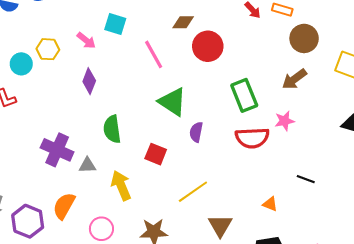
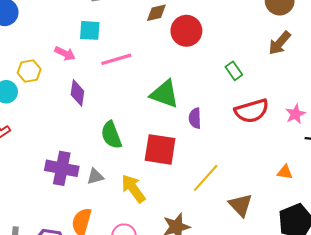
pink line: (154, 54) -> (116, 59), moved, turned -64
green rectangle: (244, 95) -> (234, 71), size x0.6
pink star: (285, 121) -> (295, 114), moved
red square: (156, 154) -> (160, 149), size x1.5

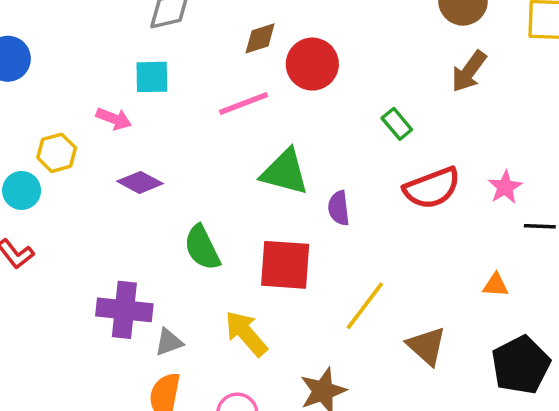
pink line: (116, 59) -> (244, 104), moved
purple diamond: (77, 93) -> (140, 182), turned -65
gray triangle: (95, 176) -> (169, 342), moved

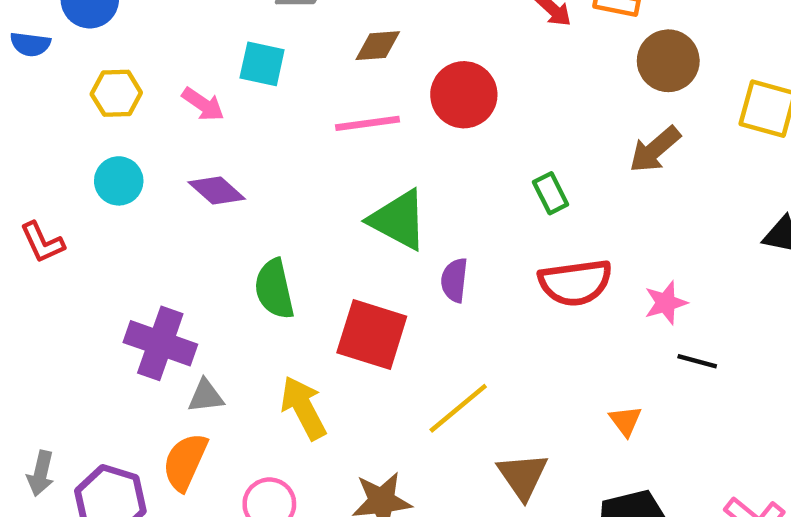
brown diamond: (260, 38) -> (378, 46), moved
yellow hexagon: (57, 153) -> (116, 93), moved
cyan circle: (22, 190) -> (119, 181), moved
orange triangle: (496, 285) -> (625, 421), turned 36

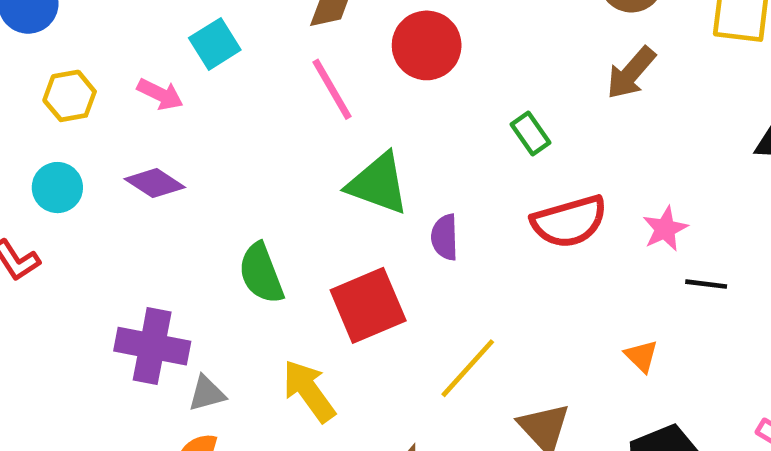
cyan square: (262, 64) -> (215, 44), turned -36
pink line: (367, 123) -> (332, 89), turned 76
cyan circle: (119, 181) -> (57, 188), moved
purple diamond: (217, 191) -> (155, 183), moved
red square: (372, 335) -> (368, 305), turned -32

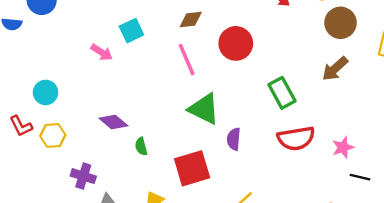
yellow hexagon: (70, 96) -> (53, 135), moved
green rectangle: (530, 134) -> (282, 93), size x1.5
purple diamond: (155, 183) -> (113, 122), moved
green semicircle: (261, 273) -> (141, 146), size x0.6
purple cross: (152, 346) -> (83, 176), size x0.7

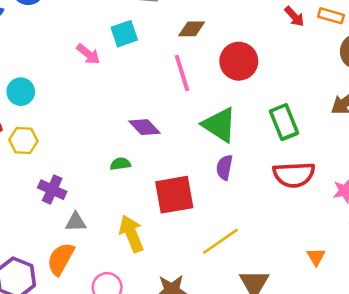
green triangle: (204, 109) -> (219, 125), moved
purple diamond: (113, 122) -> (145, 127), moved
green semicircle: (141, 146) -> (120, 164), turned 90

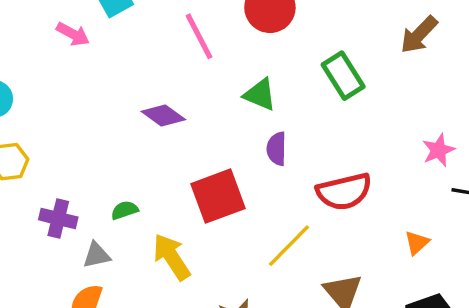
green triangle: (219, 125) -> (260, 95), size x0.7
green semicircle: (120, 164) -> (125, 210), moved
red semicircle: (294, 175) -> (344, 192), moved
orange triangle: (316, 257) -> (417, 243), turned 30

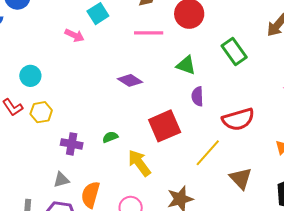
pink line: (199, 36) -> (149, 33), turned -60
gray triangle: (97, 255) -> (61, 180), moved

